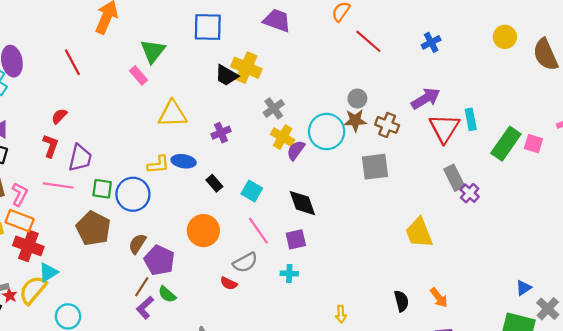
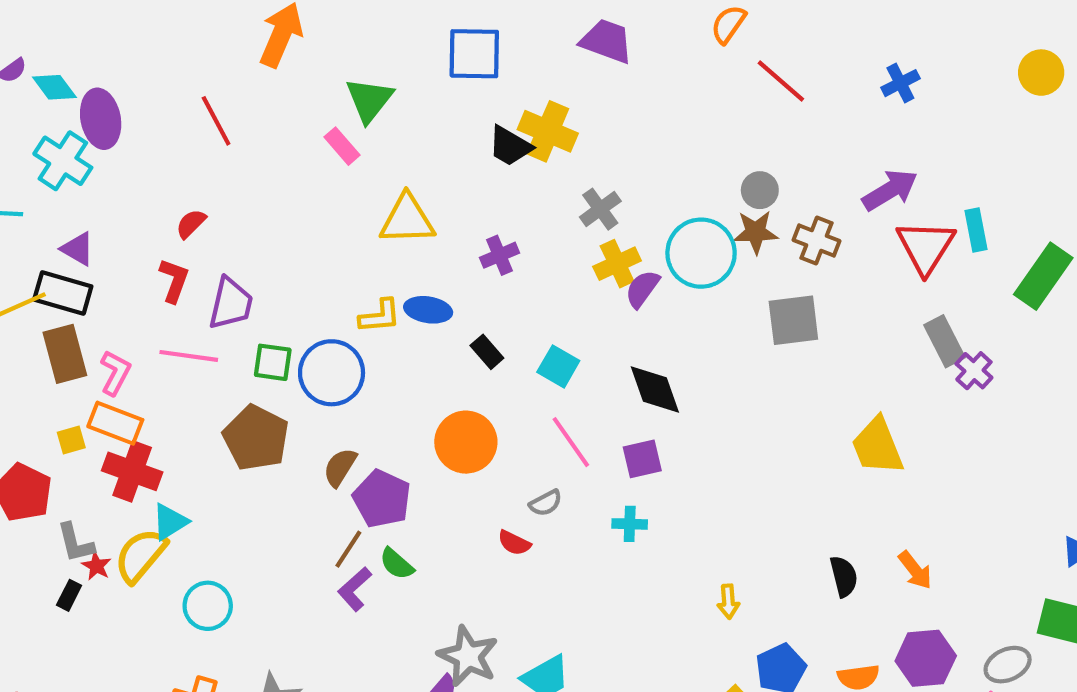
yellow cross: (283, 137) -> (617, 264), turned 35
gray semicircle: (245, 262) -> (546, 503), size x0.7

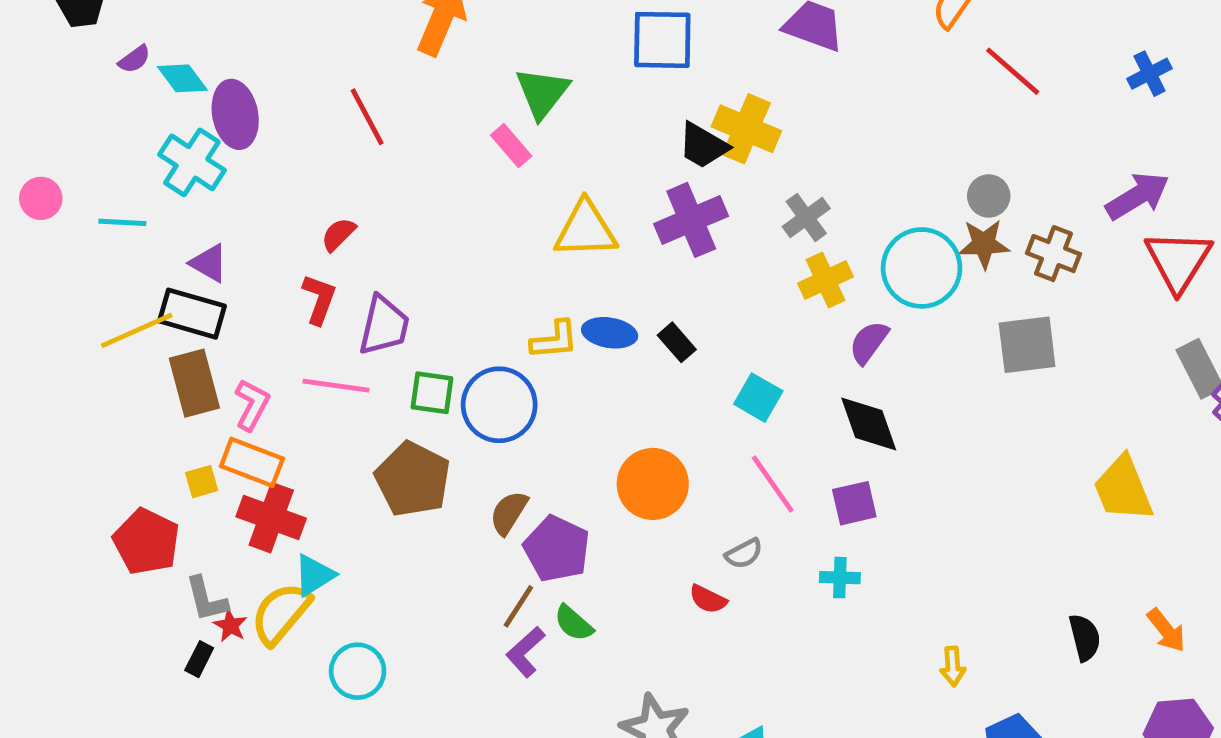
purple cross: (499, 255) -> (691, 220), moved, size x1.6
purple semicircle: (642, 289) -> (869, 342), moved
black rectangle: (487, 352) -> (677, 342), moved

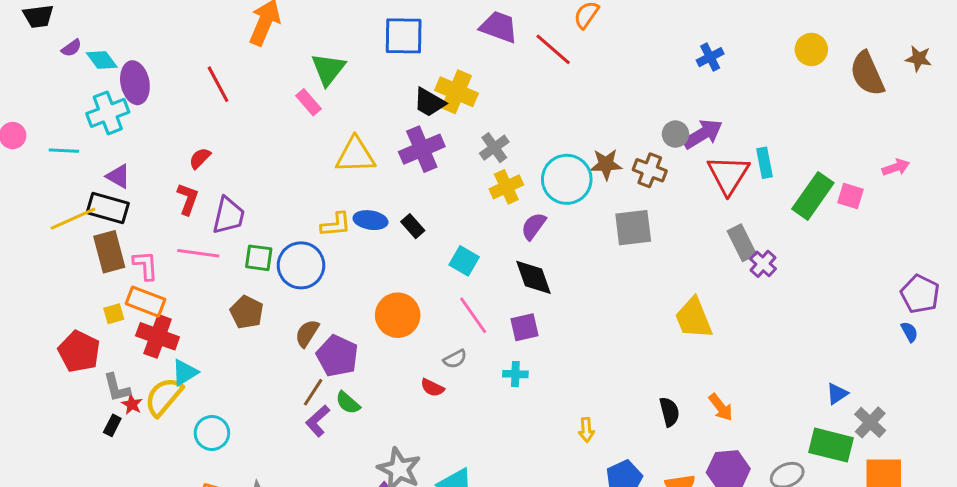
red line: (1013, 71) -> (553, 49), moved
cyan cross: (192, 162) -> (108, 113), turned 36
gray circle: (989, 196) -> (675, 134), moved
pink L-shape: (252, 405) -> (145, 265), turned -32
brown pentagon: (413, 479) -> (247, 312), size x0.7

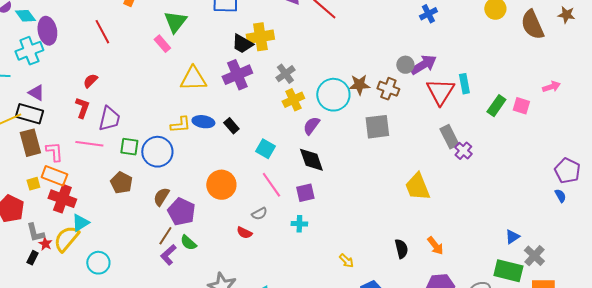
yellow cross: (457, 92) -> (260, 37), turned -32
green rectangle: (813, 196) -> (496, 106), size x0.7
yellow arrow: (586, 430) -> (346, 261), turned -42

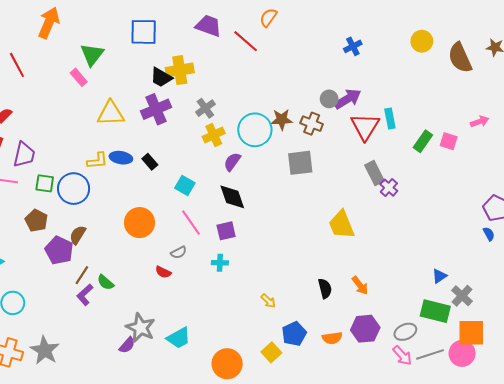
purple pentagon: (181, 212) -> (59, 250), moved

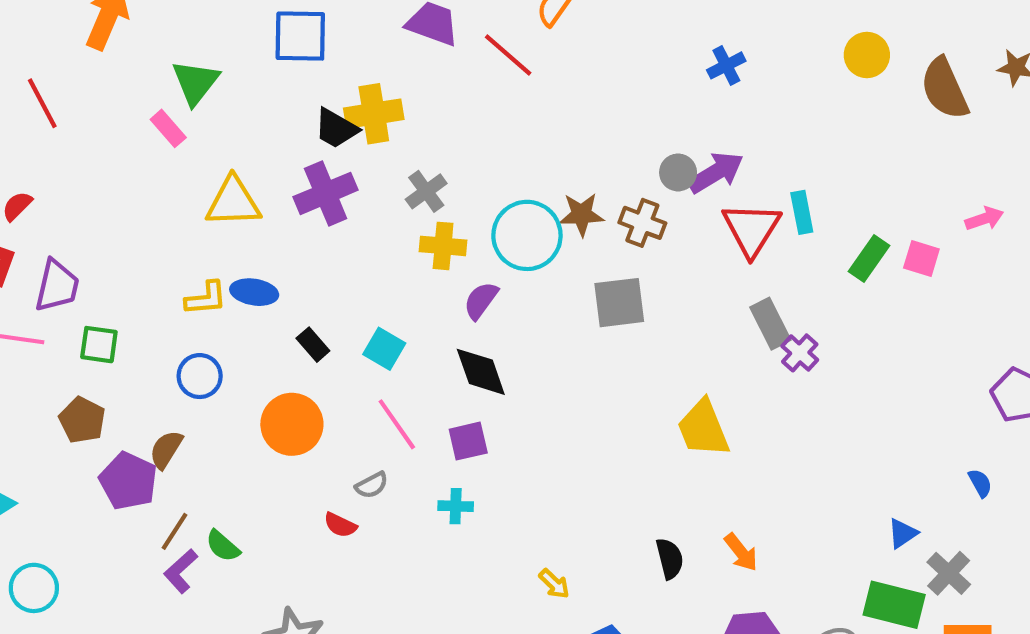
yellow cross: (214, 135) -> (443, 246), turned 30
black rectangle: (150, 162) -> (313, 345), moved
blue circle: (74, 189) -> (200, 376), moved, size x0.7
blue semicircle: (489, 234) -> (980, 483), moved

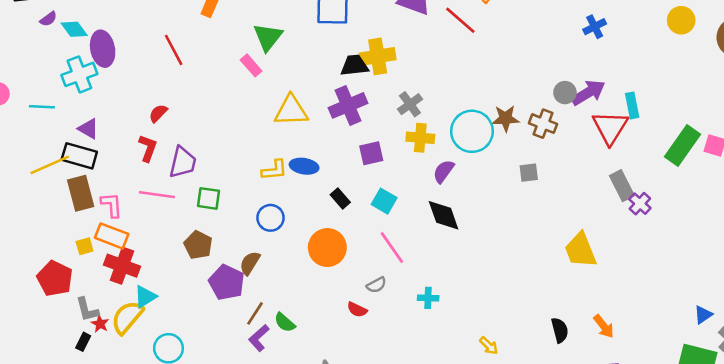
black trapezoid: (336, 128) -> (354, 65), turned 144
cyan rectangle: (802, 212) -> (632, 105), moved
green rectangle: (869, 259) -> (682, 146), size x1.4
gray square: (619, 303) -> (529, 173), size x0.6
purple square: (468, 441) -> (371, 153), moved

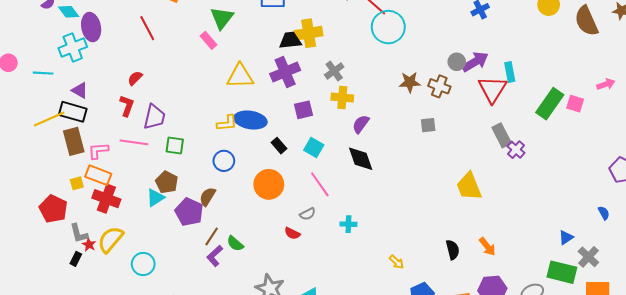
cyan circle: (472, 131) -> (388, 27), moved
blue ellipse: (304, 166) -> (250, 120), size x1.4
pink L-shape: (112, 205) -> (98, 151), turned -90
cyan triangle: (145, 297) -> (155, 198), moved

